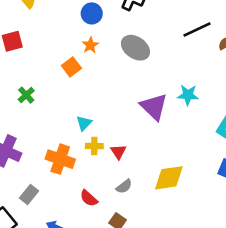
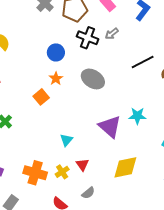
cyan triangle: (84, 123) -> (66, 140), moved
yellow cross: (94, 146) -> (62, 172), moved, turned -32
yellow diamond: (169, 178) -> (125, 167), moved

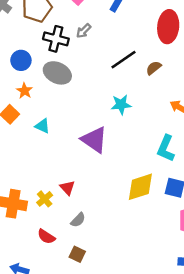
gray ellipse: (93, 79) -> (57, 73), moved
cyan star: (137, 116) -> (121, 105), moved
cyan triangle: (66, 140) -> (43, 126), moved, turned -40
yellow diamond: (125, 167) -> (140, 187), moved

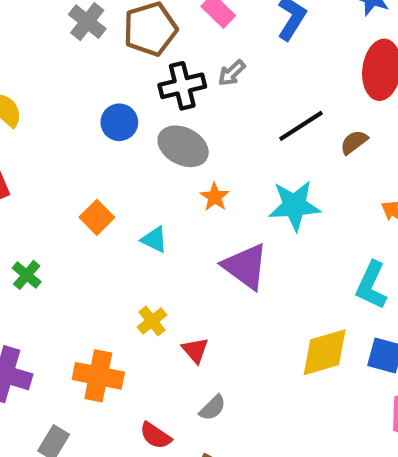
black cross: (56, 39) -> (182, 86), turned -30
orange star: (24, 91) -> (215, 197), moved
cyan star: (121, 105) -> (294, 206), size x1.4
yellow cross: (45, 199) -> (152, 321), moved

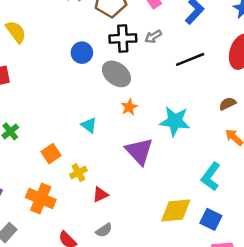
black line: (301, 126) -> (190, 59), moved
brown semicircle: (354, 142) -> (228, 104), moved
orange square: (97, 217) -> (51, 154), moved
red triangle: (195, 350) -> (100, 195), turned 35

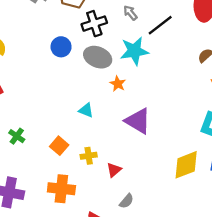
gray arrow: (153, 37) -> (130, 13), moved, turned 98
cyan star: (175, 121) -> (134, 51), moved
yellow cross: (78, 173) -> (89, 156), turned 35

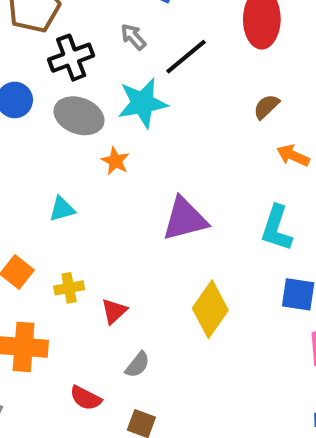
cyan triangle: (86, 110) -> (62, 209), turned -35
purple triangle: (138, 121) -> (185, 219), moved, turned -44
yellow diamond: (186, 165) -> (210, 309), moved, turned -32

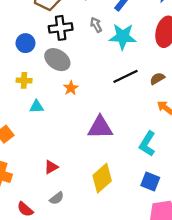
black line: (186, 57) -> (126, 76), moved
cyan star: (143, 103) -> (123, 37), moved
yellow cross: (69, 288) -> (24, 80), moved

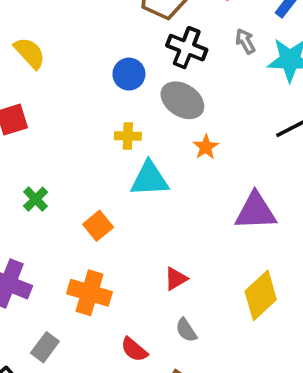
black cross: (61, 28) -> (187, 48), turned 30
cyan triangle: (37, 107) -> (150, 179), size x1.6
gray semicircle: (57, 198) -> (186, 330), turned 96

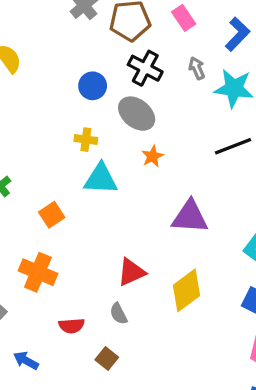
red triangle: (176, 279) -> (131, 272), moved, size x1.4
red semicircle: (134, 350) -> (72, 326), turned -50

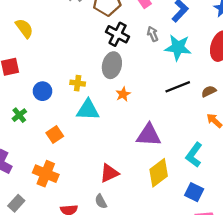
blue circle: (93, 86) -> (42, 91), moved
gray ellipse: (137, 114) -> (112, 65), turned 65
yellow diamond: (187, 290) -> (159, 173), moved

